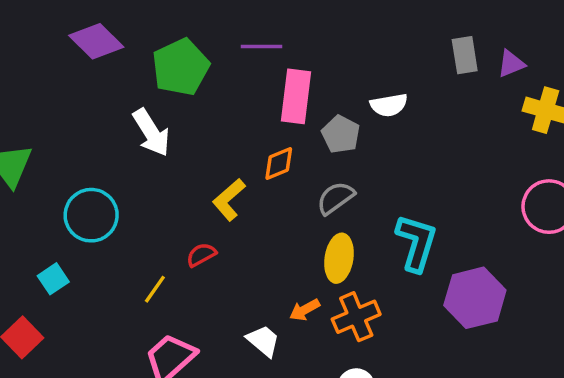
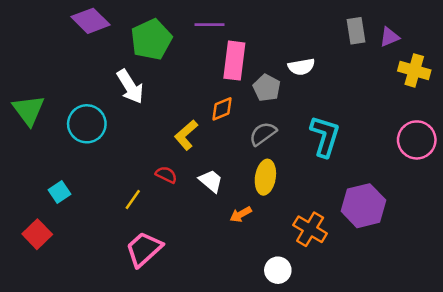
cyan circle: (91, 215) -> (87, 124), moved
cyan L-shape: (416, 243) -> (325, 136), moved
red semicircle: (201, 255) -> (166, 175), turned 55
orange cross: (356, 317) -> (310, 229), moved, turned -36
white trapezoid: (263, 341) -> (211, 181), moved

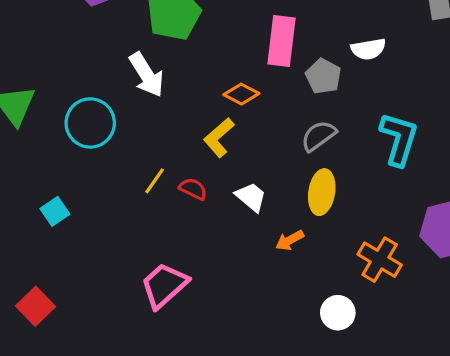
orange diamond: (222, 109) -> (241, 94), moved, turned 50
yellow line: (133, 199) -> (155, 181), moved
red square: (37, 234) -> (36, 306), moved

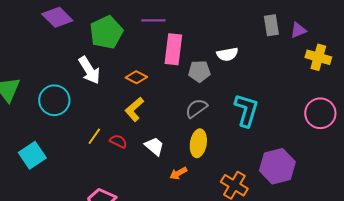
gray pentagon: (323, 76) -> (199, 71), turned -30
orange diamond: (241, 94) -> (136, 77), moved
cyan square: (55, 211) -> (32, 155), size x1.5

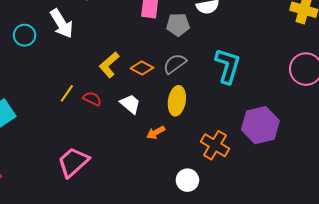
orange diamond: (136, 77) -> (142, 68), moved
cyan circle: (54, 100) -> (25, 35), moved, size x0.7

